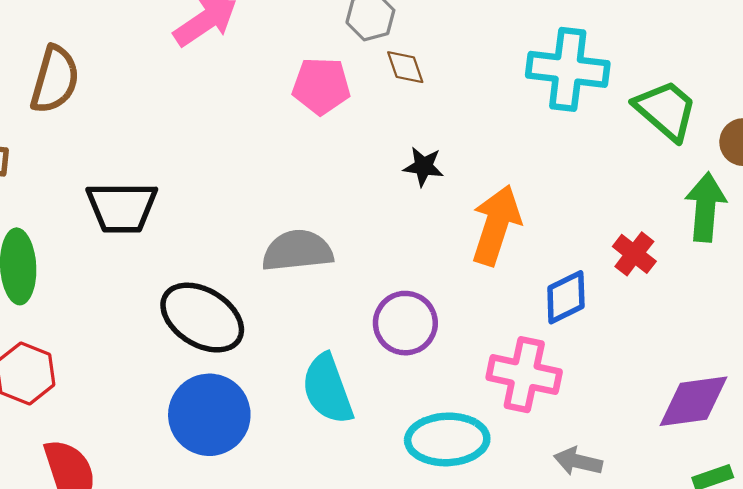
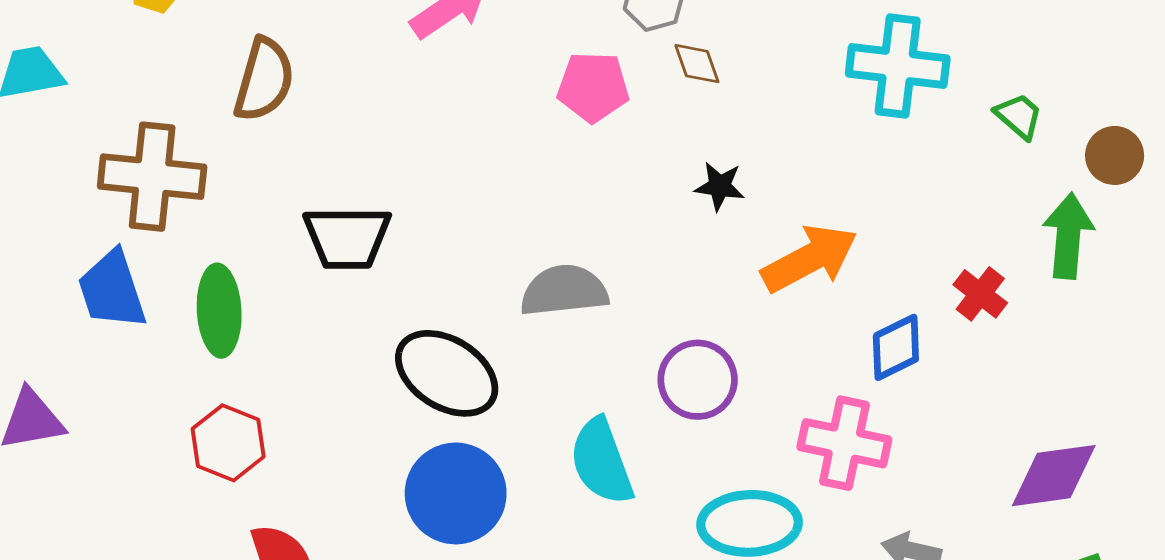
green trapezoid: (666, 110) -> (1019, 116), size x0.6
orange arrow: (496, 225) -> (810, 259), turned 44

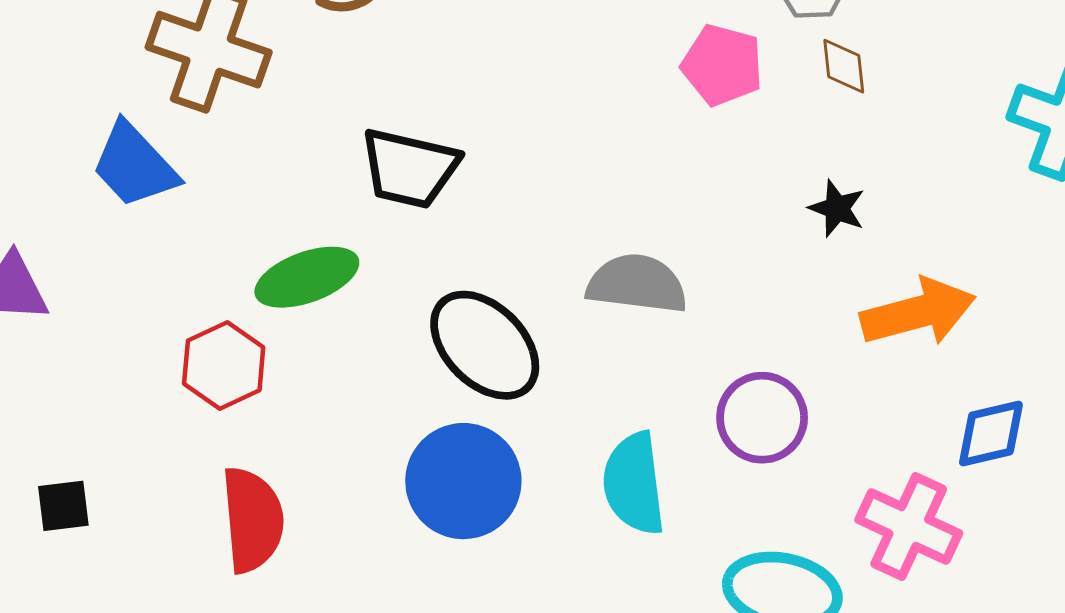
blue trapezoid: (112, 290) -> (134, 165), turned -38
green ellipse: (219, 311) -> (307, 277), moved, turned 60

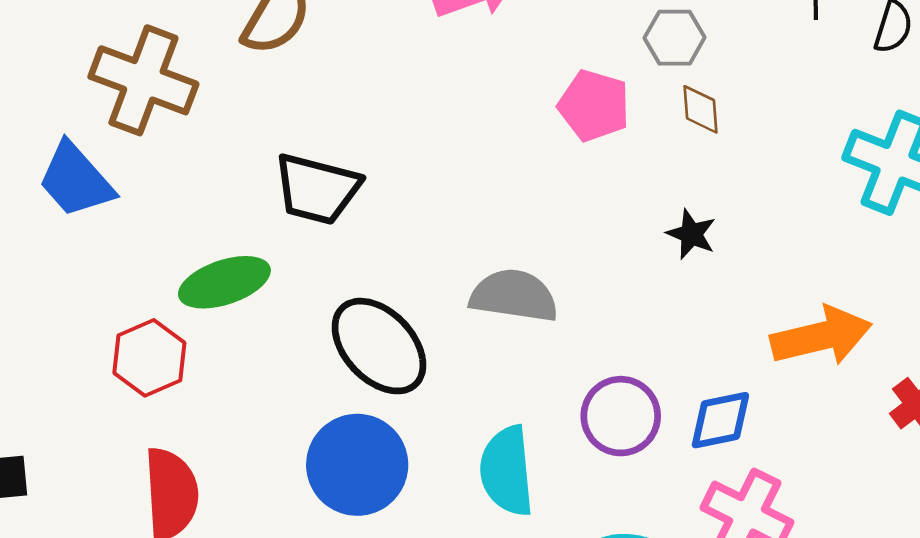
orange arrow: (918, 312) -> (821, 336), moved
blue diamond: (991, 433) -> (720, 420), moved

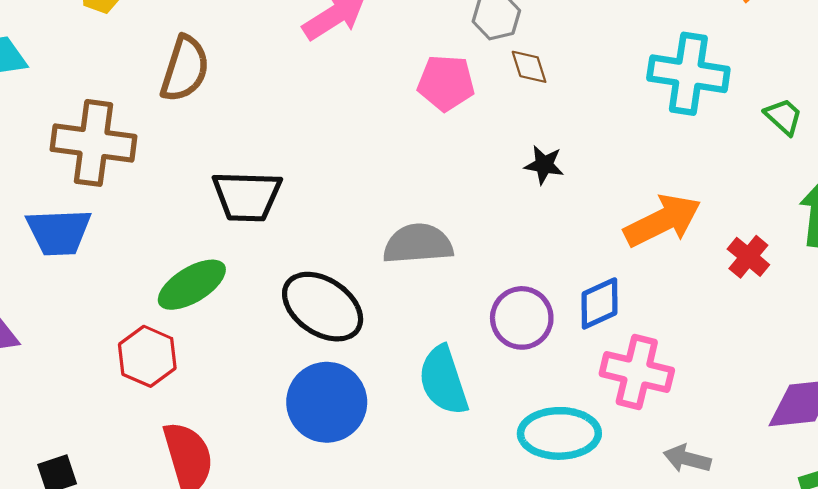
blue trapezoid: (76, 180) -> (59, 232), turned -38

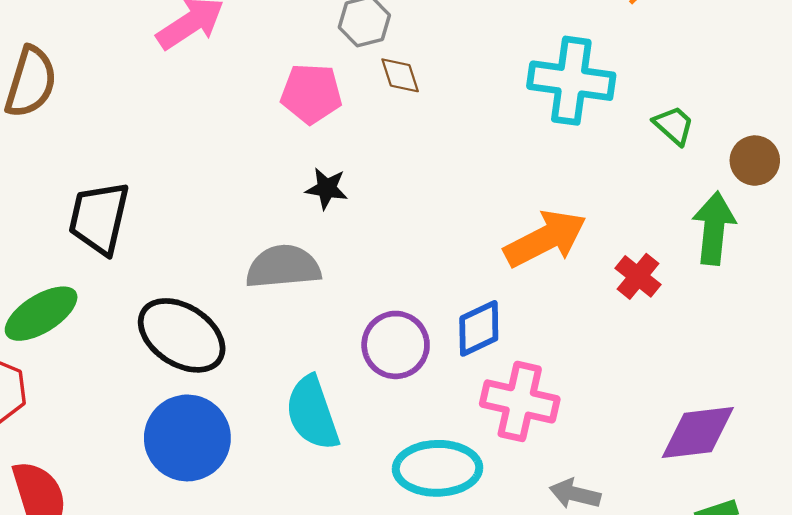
black star: (544, 165) -> (327, 188), moved
black trapezoid: (247, 196) -> (99, 218), turned 102

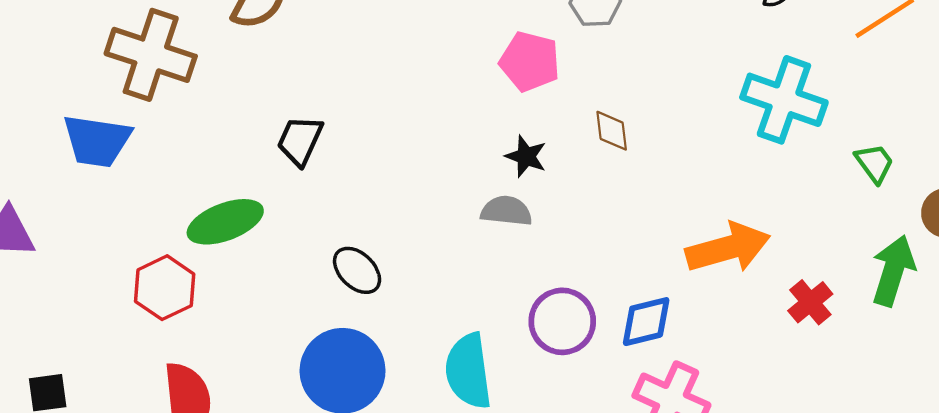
brown diamond: (400, 75) -> (612, 131), moved
black trapezoid: (99, 218) -> (300, 141), size x0.7
gray semicircle: (283, 267) -> (506, 211), moved, size x0.7
black ellipse: (182, 335) -> (357, 270), size x0.6

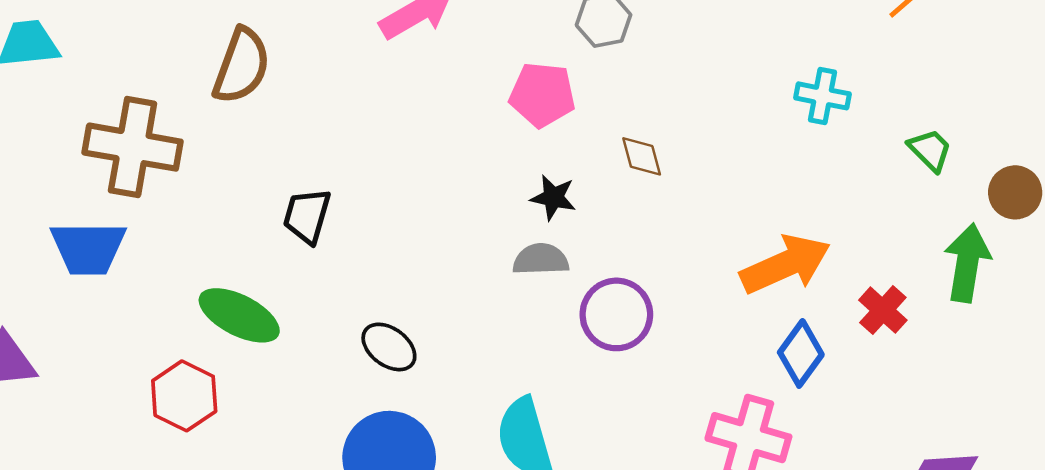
cyan cross: (784, 100) -> (823, 96), size x0.6
green ellipse: (225, 222) -> (239, 315), turned 56
purple circle: (562, 321) -> (616, 314), moved
blue diamond: (646, 322) -> (801, 353), moved, turned -32

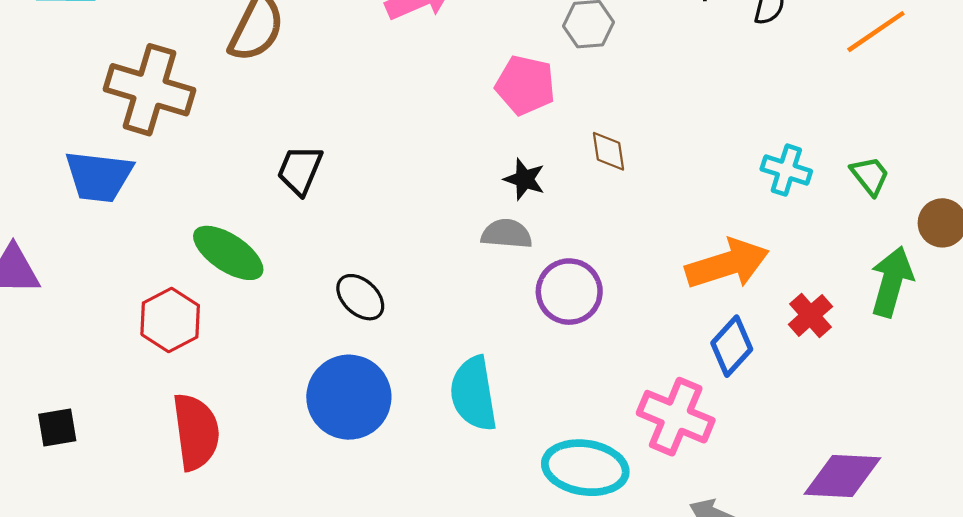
cyan cross: (823, 96) -> (786, 170), moved

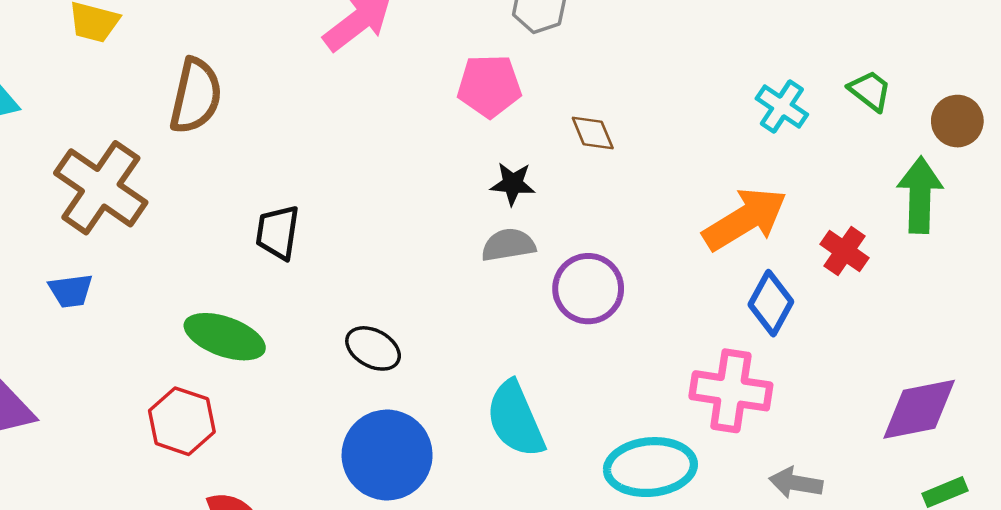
brown cross: (149, 90) -> (101, 188), turned 32
cyan cross: (786, 170) -> (782, 107), turned 30
blue trapezoid: (99, 176) -> (71, 291), size x0.6

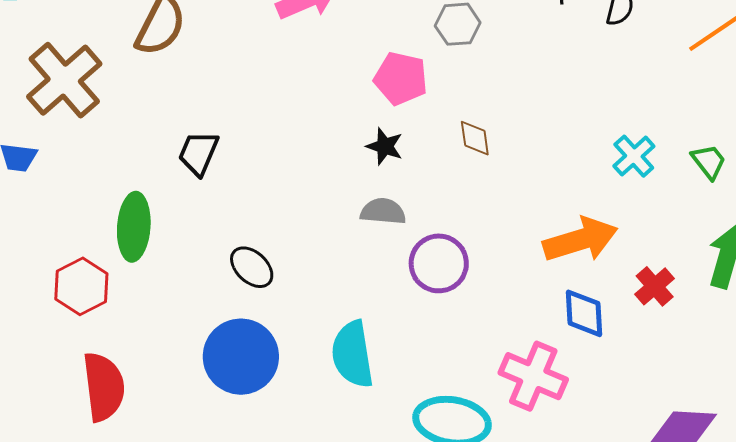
black star: (513, 184) -> (385, 146), moved
blue diamond: (771, 303) -> (584, 313), turned -46
green ellipse: (225, 337) -> (134, 227), turned 60

